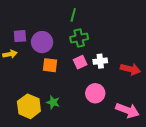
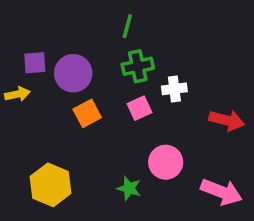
white cross: (100, 61) -> (174, 89), moved
orange square: (50, 65) -> (87, 113), turned -35
green star: (53, 102) -> (129, 188), moved

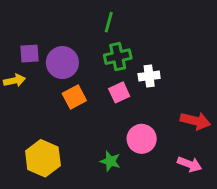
red arrow: (227, 120) -> (195, 121), moved
pink arrow: (221, 192) -> (189, 164), size x0.7

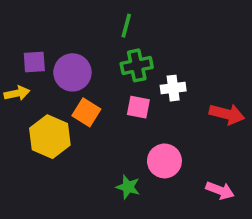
pink square: (119, 92) -> (138, 107), turned 36
orange square: (74, 97) -> (86, 112), turned -30
red arrow: (195, 121) -> (227, 114), moved
yellow hexagon: (43, 158) -> (50, 137), moved

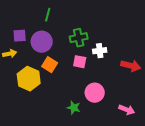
green line: (126, 26) -> (48, 15), moved

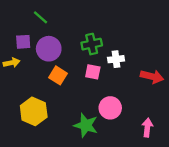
green line: (48, 15) -> (41, 17), moved, turned -64
yellow hexagon: (29, 79) -> (34, 111), moved
green star: (74, 108) -> (86, 125), size x1.5
pink arrow: (127, 110) -> (147, 128), turned -105

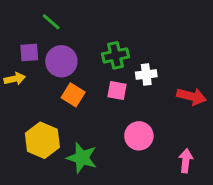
green star: (86, 125) -> (82, 158), moved

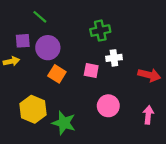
green cross: (116, 55) -> (100, 31), moved
pink arrow: (186, 161) -> (148, 115), moved

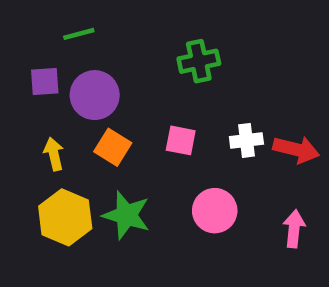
green line: (40, 17) -> (79, 34), turned -56
white cross: (114, 58) -> (246, 140), moved
yellow arrow: (11, 61) -> (54, 154), moved, turned -91
green star: (64, 123) -> (126, 215), moved

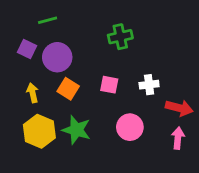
purple square: (45, 82) -> (27, 49), turned 30
red arrow: (296, 149) -> (179, 108), moved

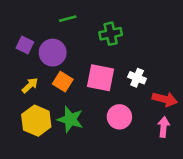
green line: (48, 20) -> (68, 19), moved
pink square: (109, 85) -> (101, 78), size x1.6
white cross: (149, 85) -> (137, 78), turned 30
yellow arrow: (33, 93) -> (30, 85), turned 60

